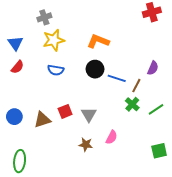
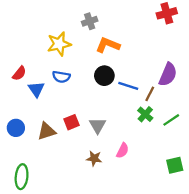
gray cross: (44, 17) -> (90, 21), moved
blue triangle: (15, 43) -> (36, 89), moved
purple semicircle: (153, 68) -> (168, 75), size x1.5

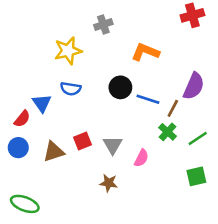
orange L-shape: (108, 45) -> (145, 52), moved
red semicircle: (19, 73) -> (22, 119), moved
pink semicircle: (123, 151) -> (141, 158), moved
green square: (175, 165) -> (196, 176), moved
green ellipse: (22, 177) -> (25, 204), turned -75

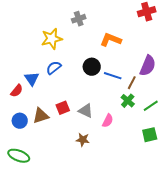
blue semicircle: (71, 89) -> (54, 68), turned 133
gray triangle: (113, 145) -> (86, 111), turned -35
blue circle: (18, 148) -> (20, 121), moved

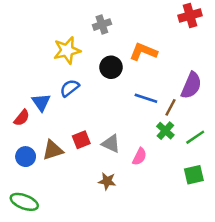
black circle: (92, 67) -> (111, 67), moved

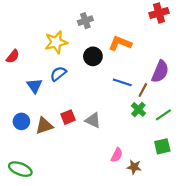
red semicircle: (22, 118) -> (13, 56), moved
blue circle: (26, 157) -> (21, 121), moved
pink semicircle: (139, 157) -> (117, 155), moved
brown star: (107, 181) -> (134, 167), moved

